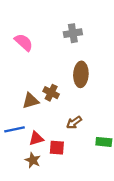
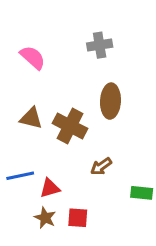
brown cross: (51, 93) -> (70, 126), size x1.5
brown triangle: (31, 101) -> (31, 118), moved, turned 30
red square: (57, 148) -> (78, 218), moved

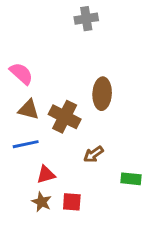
gray cross: (100, 45) -> (86, 19), moved
pink semicircle: (33, 58) -> (21, 73), moved
blue line: (20, 176) -> (26, 144), moved

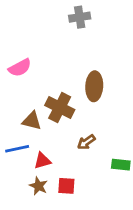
pink semicircle: (21, 73) -> (20, 68), turned 110
brown triangle: (29, 110) -> (32, 121), moved
blue line: (26, 144) -> (17, 149), moved

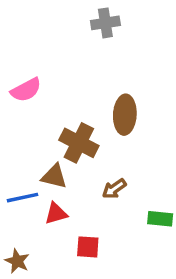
brown triangle: (32, 121) -> (54, 176), moved
brown star: (38, 186) -> (17, 261), moved

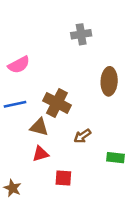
gray cross: (105, 23) -> (81, 34), moved
brown ellipse: (125, 115) -> (109, 81), moved
blue line: (22, 198) -> (15, 104), moved

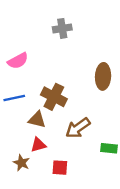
gray cross: (81, 34) -> (62, 28), moved
brown arrow: (82, 136) -> (78, 128), size x1.5
brown star: (12, 188) -> (21, 163), moved

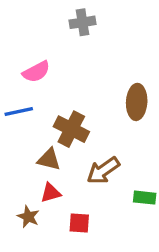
gray cross: (62, 28) -> (82, 22), moved
pink semicircle: (18, 61) -> (36, 72), moved
blue line: (14, 98) -> (19, 112), moved

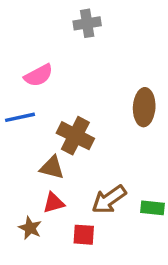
brown arrow: (103, 170) -> (109, 199), moved

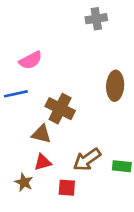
gray cross: (87, 23) -> (96, 19), moved

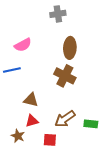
gray cross: (96, 19) -> (58, 14), moved
brown ellipse: (115, 86) -> (70, 48), moved
brown cross: (60, 109) -> (65, 76), moved

